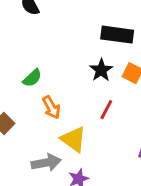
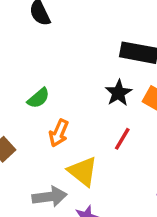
orange arrow: (51, 107) -> (59, 133), turned 50

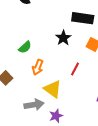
black star: (119, 93) -> (63, 38), moved

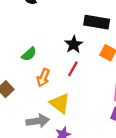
red line: (75, 69) -> (73, 69), moved

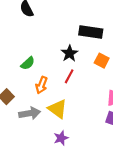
gray arrow: (38, 121) -> (30, 113), moved

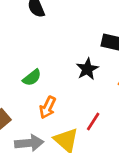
red line: (69, 76) -> (93, 122), moved

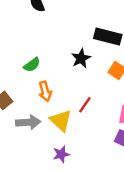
orange arrow: (48, 107) -> (45, 91), turned -42

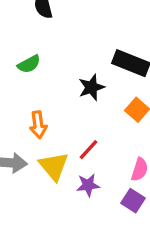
green semicircle: (32, 65) -> (29, 64), moved
purple star: (61, 154) -> (88, 185), moved

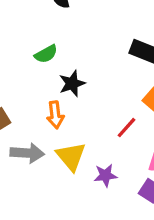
black star: (91, 87) -> (72, 84), moved
red line: (89, 150) -> (126, 128), moved

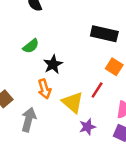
gray arrow: (27, 153) -> (29, 120), turned -70
yellow triangle: (71, 156) -> (73, 102), moved

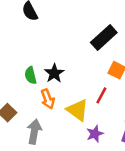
black rectangle: (104, 34) -> (104, 37), turned -50
green semicircle: (31, 46) -> (31, 75), moved, turned 119

